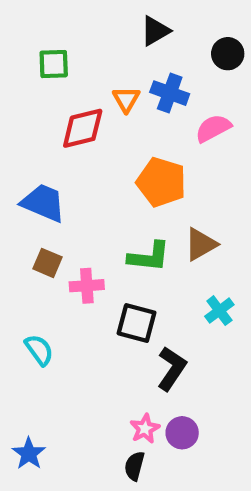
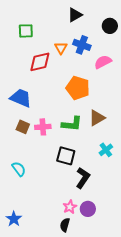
pink cross: (87, 286) -> (43, 127), moved

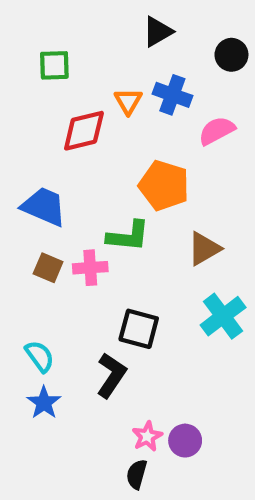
green L-shape: (72, 124) -> (128, 236), moved
cyan cross: (106, 150) -> (223, 316), size x1.5
black L-shape: (83, 178) -> (111, 375), moved
blue star: (14, 219) -> (44, 403), moved

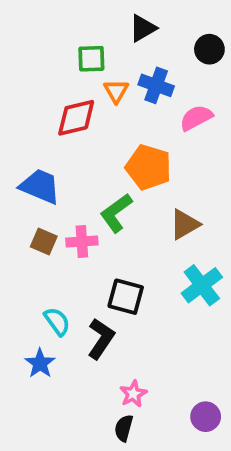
green square: (54, 65) -> (91, 59), moved
green L-shape: (128, 236) -> (116, 213), turned 138
cyan semicircle: (40, 356) -> (57, 321), moved
purple circle: (185, 441) -> (206, 417), moved

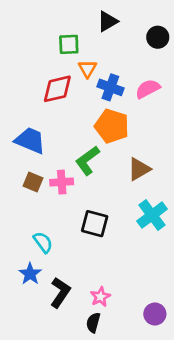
blue cross: (156, 85) -> (110, 87), moved
black L-shape: (101, 339) -> (60, 292), moved

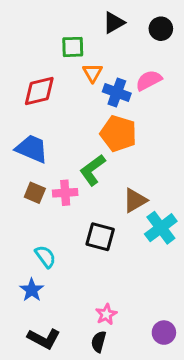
black circle: (158, 37) -> (161, 29), moved
red diamond: (57, 89) -> (39, 91), moved
pink semicircle: (148, 89) -> (149, 80), moved
brown triangle: (139, 169) -> (135, 200), moved
black L-shape: (60, 292) -> (44, 339), moved, turned 84

